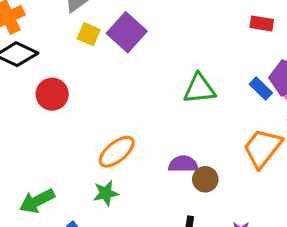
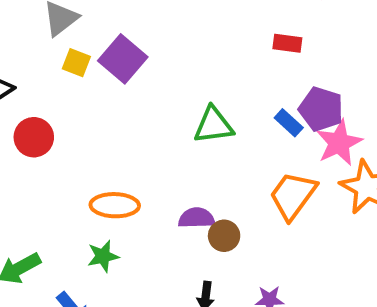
orange ellipse: (117, 152) -> (115, 205), turned 42

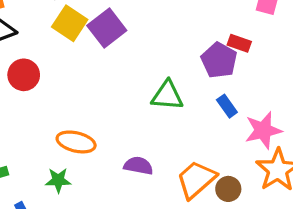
yellow square: (76, 63) -> (70, 23), size x1.5
purple pentagon: (321, 109) -> (219, 60), moved
orange trapezoid: (293, 196) -> (196, 179), moved
brown circle: (224, 236) -> (228, 189), moved

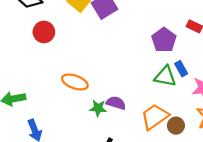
purple pentagon: (219, 60) -> (164, 40), moved
green triangle: (167, 95) -> (165, 76), moved
green star: (58, 180) -> (98, 108), moved

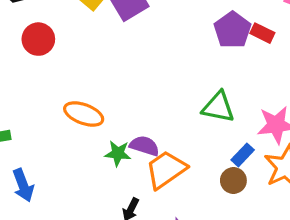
purple pentagon: (164, 40) -> (232, 30), moved
blue rectangle: (181, 69) -> (243, 155), moved, turned 72
orange trapezoid: (155, 117) -> (166, 170), moved

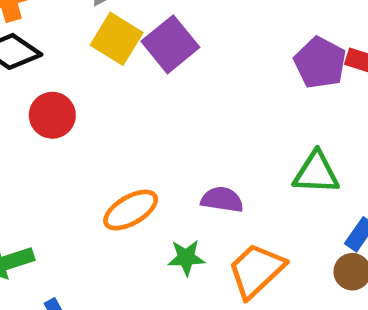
orange ellipse: (84, 114) -> (131, 210), turned -42
purple semicircle: (144, 146) -> (222, 200), moved

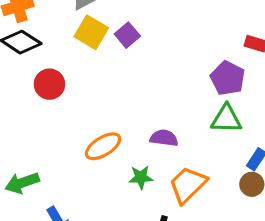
purple square: (170, 44) -> (127, 35), size x0.7
purple pentagon: (320, 63) -> (228, 78), moved

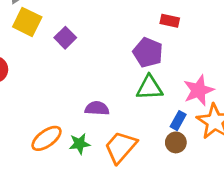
purple square: (127, 35) -> (65, 38), moved
orange ellipse: (103, 146) -> (47, 138), moved

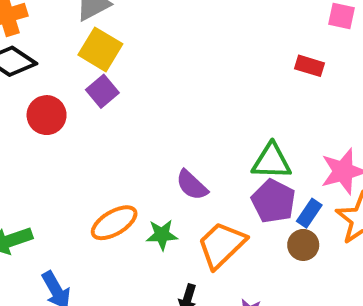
purple square: (65, 38) -> (102, 91), moved
purple pentagon: (148, 52) -> (273, 201), moved
purple semicircle: (97, 108) -> (192, 185), turned -145

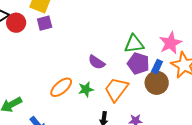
purple square: (102, 91) -> (45, 23), turned 35
red circle: (47, 115) -> (16, 23), moved
brown circle: (303, 245) -> (157, 83), size x1.5

